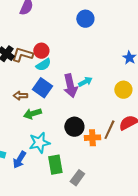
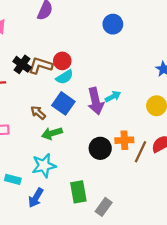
brown arrow: (20, 96) -> (38, 113), turned 40
orange cross: (92, 138) -> (124, 140), moved
cyan star: (39, 143) -> (44, 166), moved
blue arrow: (19, 160) -> (36, 198), moved

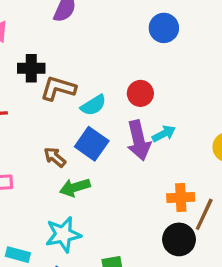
red circle: (62, 61) -> (140, 93), moved
black cross: (22, 64) -> (31, 68), moved, turned -36
black circle: (100, 148) -> (179, 239), moved

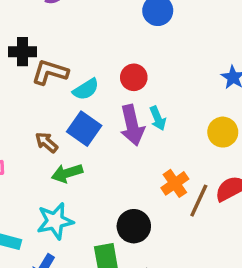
cyan arrow: (164, 134) -> (158, 118), turned 95
orange cross: (181, 197) -> (175, 183), turned -32
black circle: (179, 239) -> (134, 226), moved

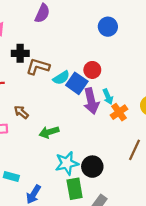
blue square: (84, 129) -> (77, 83), moved
brown arrow: (47, 142) -> (21, 112), moved
orange cross: (175, 183) -> (119, 112), moved
cyan star: (55, 221) -> (67, 163), moved

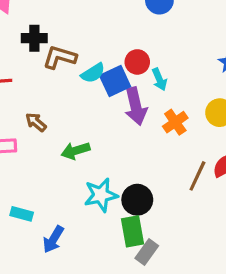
blue square: (77, 83) -> (115, 81), turned 30
cyan arrow: (108, 97) -> (159, 79), moved
green rectangle: (75, 189) -> (133, 231), moved

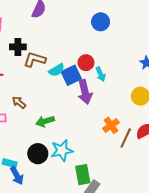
orange cross: (175, 122) -> (111, 125), moved
black circle: (137, 200) -> (38, 154), moved
blue arrow: (53, 239) -> (17, 176), moved, turned -60

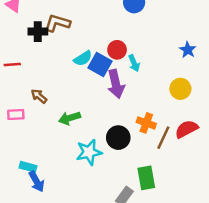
brown L-shape: (35, 60) -> (57, 23), moved
blue square: (71, 75) -> (100, 64), turned -36
orange cross: (111, 125) -> (146, 123), turned -35
black circle: (38, 154) -> (118, 138), moved
green rectangle: (83, 175) -> (146, 178), moved

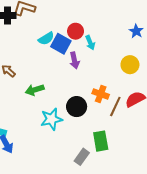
purple arrow: (116, 84) -> (74, 60), size x0.7

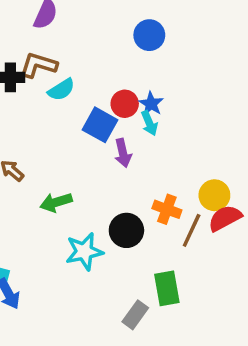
blue star: (136, 31) -> (151, 104), moved
cyan semicircle: (46, 38) -> (61, 90), moved
yellow circle: (130, 65) -> (214, 195), moved

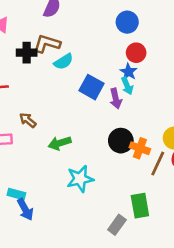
red circle: (125, 104) -> (136, 53), moved
purple arrow: (123, 153) -> (116, 99), moved
black circle: (126, 230) -> (121, 141), moved

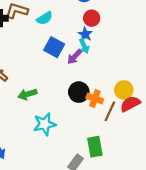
cyan semicircle: (63, 62) -> (45, 18), moved
purple arrow: (116, 99) -> (75, 57), turned 56

